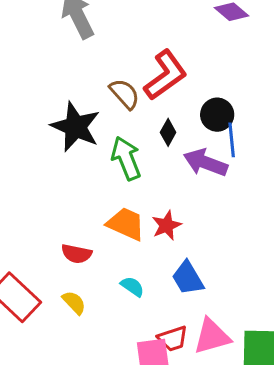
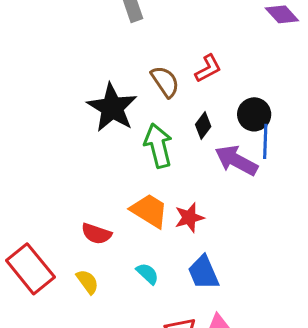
red L-shape: (165, 75) -> (208, 68), size x0.6

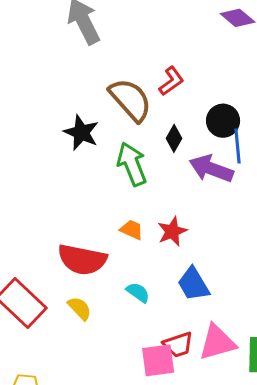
brown semicircle: (165, 82) -> (130, 100), size x1.4
black star: (112, 108) -> (81, 133), size x0.7
orange trapezoid: (149, 211) -> (132, 230), size x0.6
red semicircle: (96, 234) -> (82, 260), size x1.6

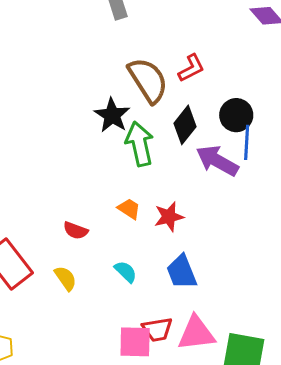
black star: (81, 133) -> (112, 115), moved
black diamond: (174, 138) -> (185, 125), size x1.4
red semicircle: (82, 260) -> (76, 231), size x0.5

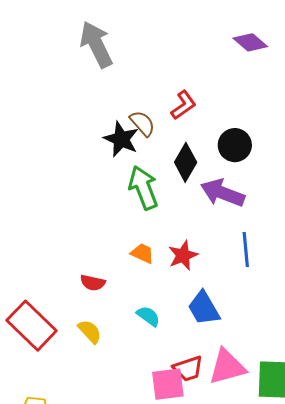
brown semicircle: (148, 80) -> (142, 123), size x0.6
black star: (112, 115) -> (121, 139), moved
blue line: (247, 142) -> (246, 250), moved

